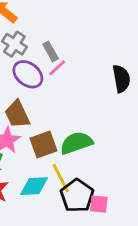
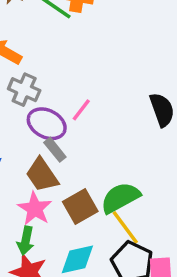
gray rectangle: (51, 51) -> (55, 150), moved
yellow line: (61, 178) -> (125, 227), moved

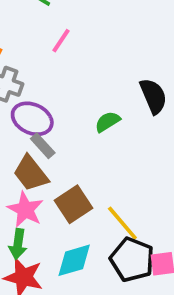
pink line: (81, 110) -> (61, 41), moved
green semicircle: (120, 198) -> (107, 122), moved, size x0.6

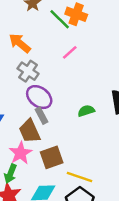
yellow line: (122, 223) -> (79, 177), turned -45

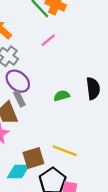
brown square: (52, 157) -> (33, 158), moved
yellow line: (79, 177) -> (65, 151), moved

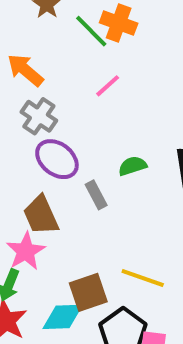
green semicircle: (62, 96) -> (132, 166), moved
gray rectangle: (19, 99) -> (96, 195), moved

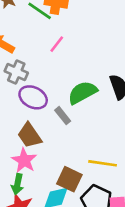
green semicircle: (132, 166) -> (82, 92), size x1.6
brown square: (88, 292) -> (69, 179), turned -35

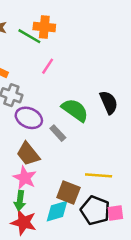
green semicircle: (82, 92) -> (75, 110), turned 68

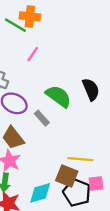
brown square: (68, 192) -> (67, 176), moved
pink square: (115, 213) -> (96, 184), moved

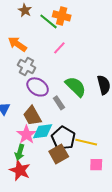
brown square: (67, 176) -> (59, 154), moved, turned 30
cyan diamond: (40, 193) -> (43, 131), moved
black pentagon: (77, 193) -> (63, 138), moved

